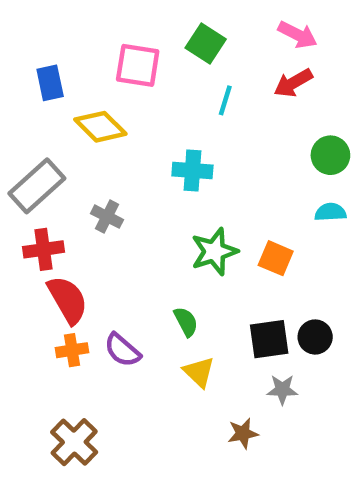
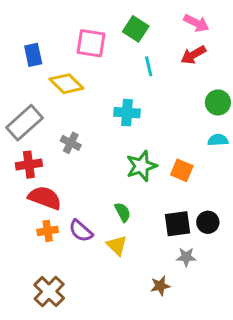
cyan line: (225, 100) -> (149, 66), turned -30
red semicircle: (68, 300) -> (45, 198), turned -40
yellow triangle: (199, 372) -> (117, 245), moved

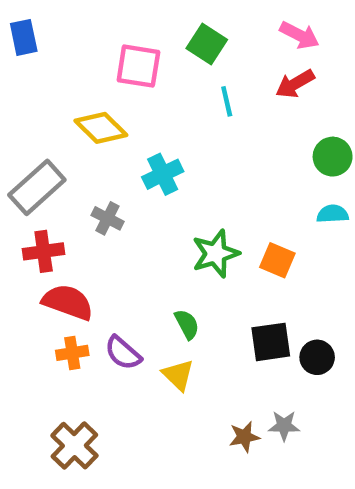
blue rectangle: (33, 55) -> (24, 37), moved
cyan cross: (127, 113) -> (163, 174), moved, turned -30
black circle: (208, 222) -> (317, 357), moved
gray star: (186, 257) -> (284, 426), moved

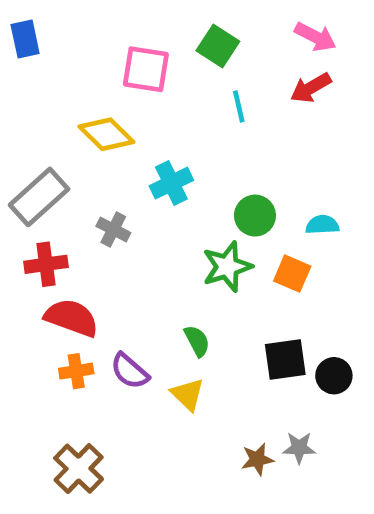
green circle: (333, 157) -> (255, 216), moved
cyan semicircle: (333, 214) -> (322, 225), moved

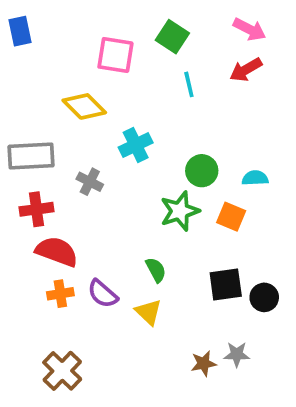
gray rectangle: (39, 197) -> (31, 156), turned 39

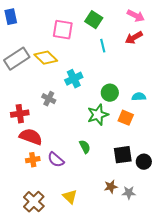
gray rectangle: (31, 156) -> (17, 59), moved, turned -30
yellow triangle: (149, 312) -> (70, 197), moved
brown star: (204, 364) -> (111, 187), moved

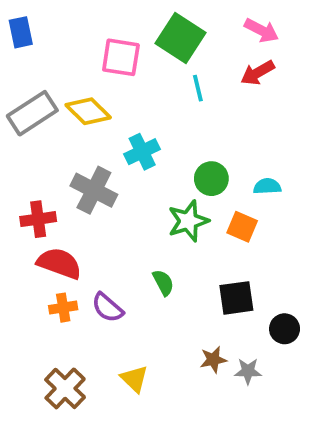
green square: (94, 20) -> (181, 38), size x1.4
gray cross: (49, 99) -> (94, 190), size x1.6
black circle: (144, 162) -> (285, 329), moved

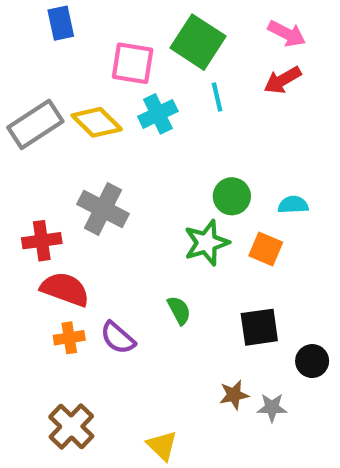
blue rectangle: (21, 32) -> (61, 23), moved
cyan cross: (142, 152) -> (158, 114), moved
yellow triangle: (134, 379) -> (162, 446), moved

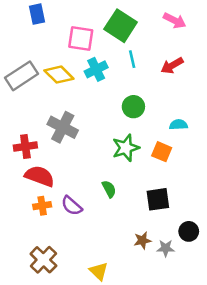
red arrow: (283, 80) -> (172, 66), moved
green circle: (232, 196) -> (133, 107), moved
black circle: (312, 361) -> (189, 231), moved

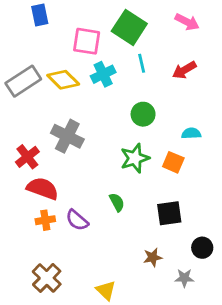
red cross: (25, 147) -> (27, 157), turned -30
gray star: (166, 248) -> (184, 278), moved

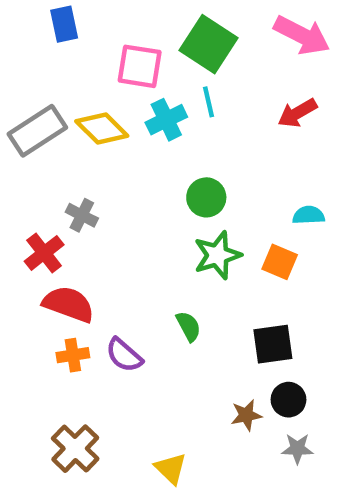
pink arrow: (187, 22) -> (302, 35), size x1.4
cyan line: (142, 63) -> (209, 102), moved
green circle: (143, 114) -> (206, 197), moved
gray cross: (67, 136) -> (82, 215), moved, size x0.6
black circle: (202, 248) -> (288, 400), moved

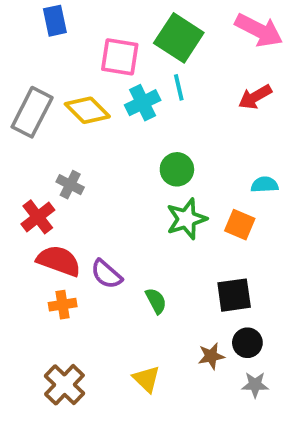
gray rectangle: (37, 131) -> (32, 112), turned -30
green semicircle: (189, 326) -> (156, 301), moved
purple semicircle: (124, 355) -> (106, 274), moved
yellow triangle: (171, 469) -> (146, 379), moved

